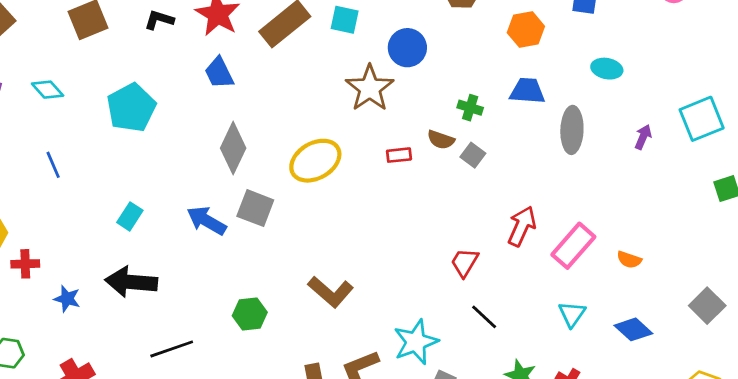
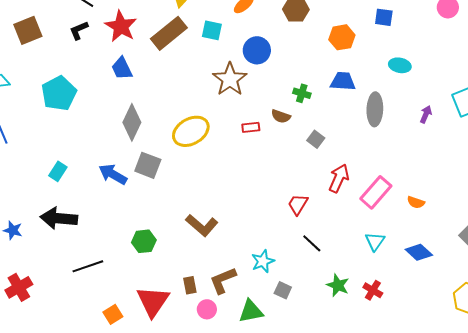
black L-shape: (159, 20) -> (79, 30), turned -40
gray square: (473, 155) -> (316, 139), moved
cyan star: (416, 342) -> (263, 261), size x0.7

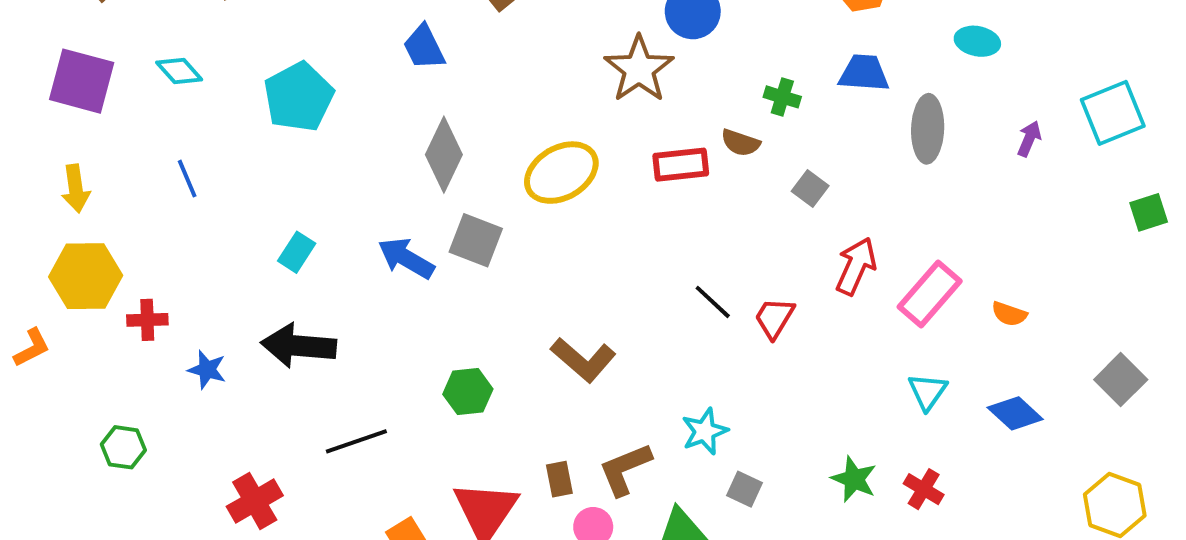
red rectangle: (251, 127) -> (681, 165), size x1.5
black line: (312, 243) -> (713, 302), moved
red cross: (19, 287) -> (255, 501), moved

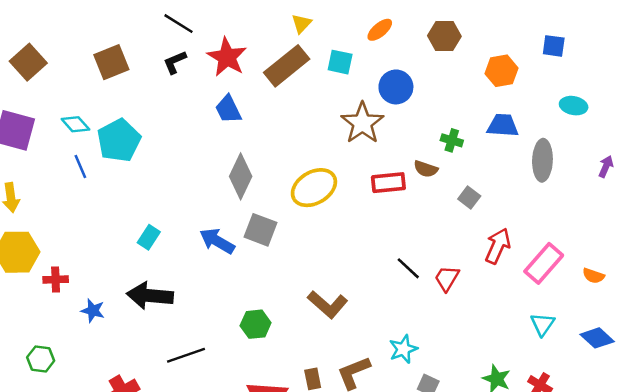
cyan pentagon: (299, 97) -> (119, 140), moved
blue line: (187, 179) -> (80, 166), moved

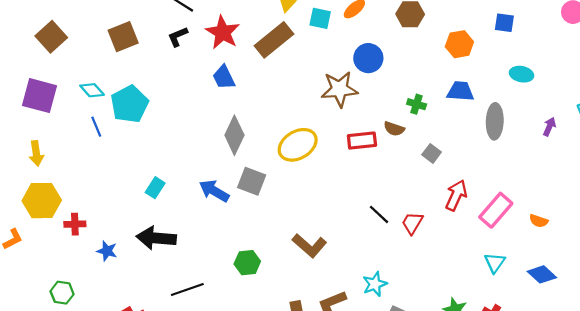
cyan square: (340, 62) -> (320, 18), moved
brown star: (362, 123) -> (339, 89), turned 30

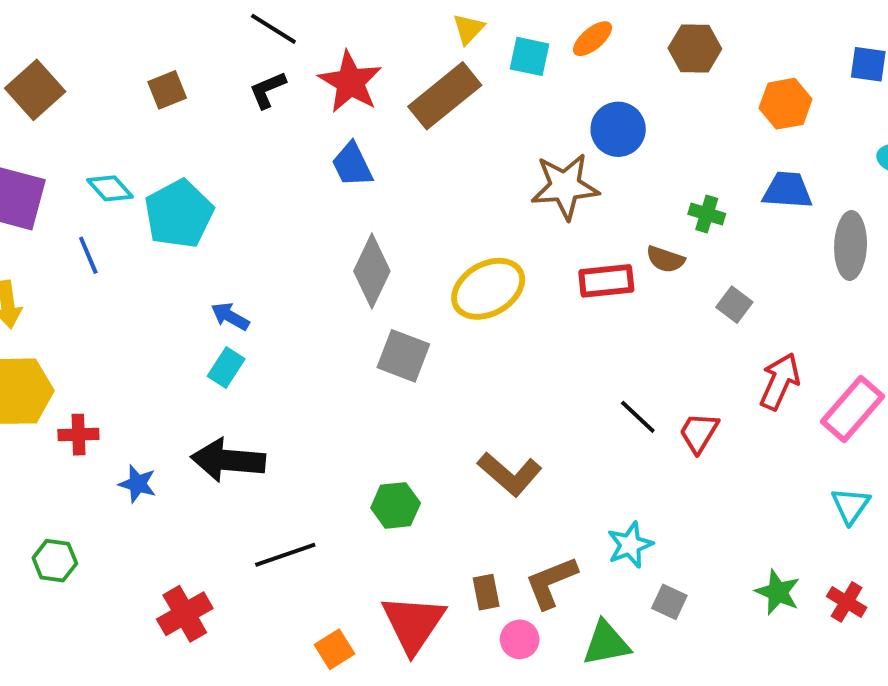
brown square: (123, 37) -> (167, 90), size x0.7
blue line: (96, 127) -> (88, 255), moved
blue arrow: (214, 191) -> (230, 316), moved, size x0.7

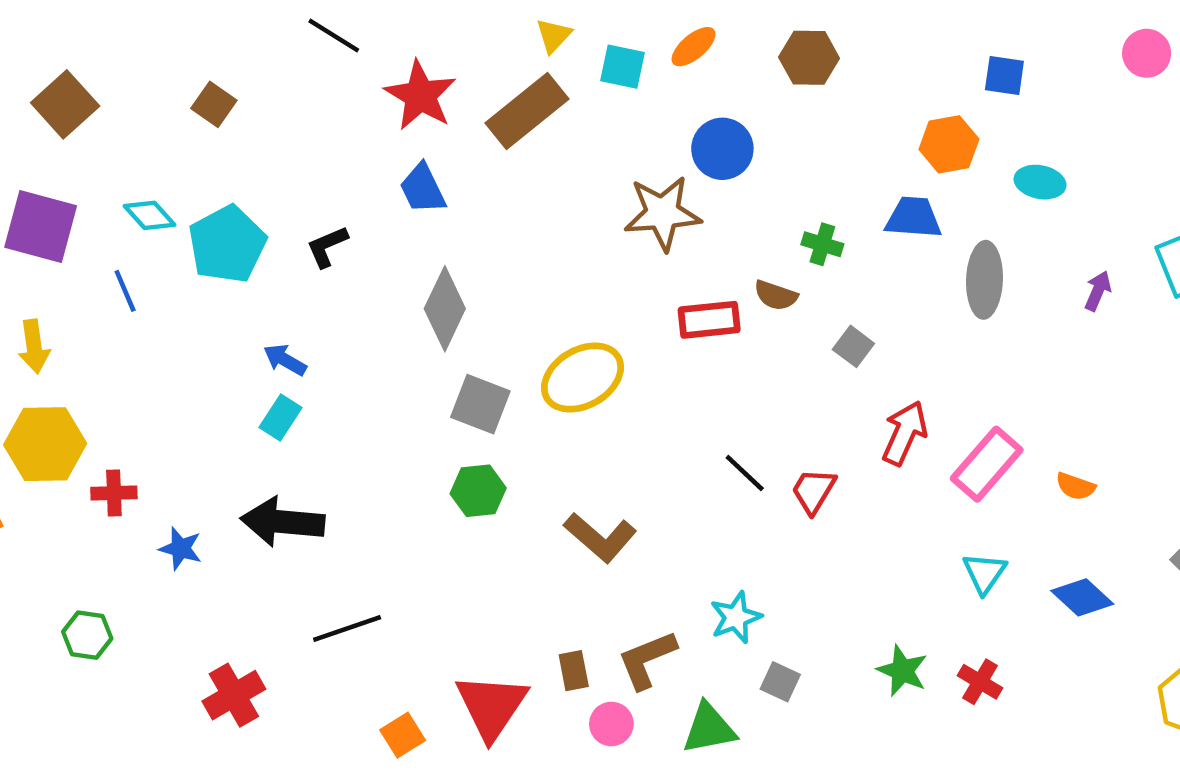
brown square: (167, 90) -> (214, 104), turned -33
black L-shape: (268, 90) -> (327, 247), moved
orange hexagon: (786, 104) -> (949, 144), moved
yellow ellipse: (488, 289) -> (583, 378), moved
green hexagon: (396, 505) -> (478, 491), moved

